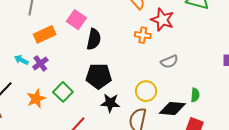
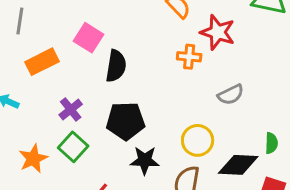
purple cross: (40, 63) -> (71, 109), moved

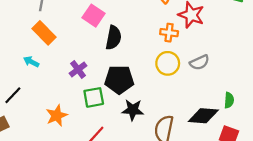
orange rectangle: (42, 62) -> (44, 33), moved, turned 70
yellow circle: (198, 140) -> (168, 63), moved
green square: (73, 147) -> (94, 97), moved, turned 35
orange star: (33, 159) -> (57, 116), moved

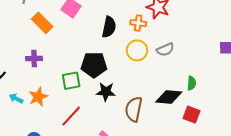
orange rectangle: (44, 33) -> (42, 23), moved
black semicircle: (113, 38) -> (109, 27), moved
cyan arrow: (31, 62) -> (16, 98), moved
purple cross: (78, 69) -> (34, 59), moved, turned 35

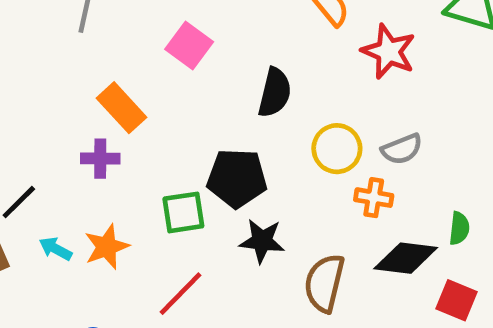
orange rectangle: (42, 23) -> (121, 108), moved
orange cross: (138, 23) -> (374, 198), moved

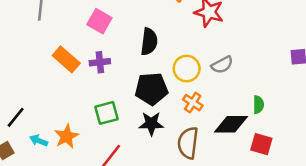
purple cross: (100, 159) -> (100, 62), moved
black pentagon: (237, 178) -> (151, 89), moved
orange cross: (374, 198) -> (193, 103), moved, turned 30

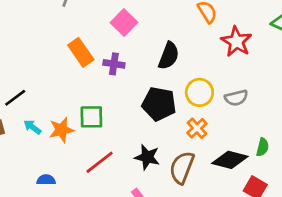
green square: (106, 113) -> (91, 117), moved
black star: (151, 124) -> (147, 157), moved

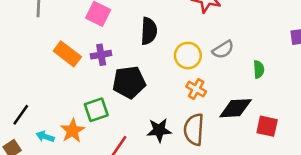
black pentagon: (159, 104) -> (129, 82), moved
green semicircle: (263, 147) -> (259, 69), moved

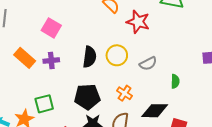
black semicircle: (149, 31) -> (90, 57), moved
yellow circle: (188, 56) -> (117, 55), moved
black pentagon: (129, 82) -> (87, 97), moved

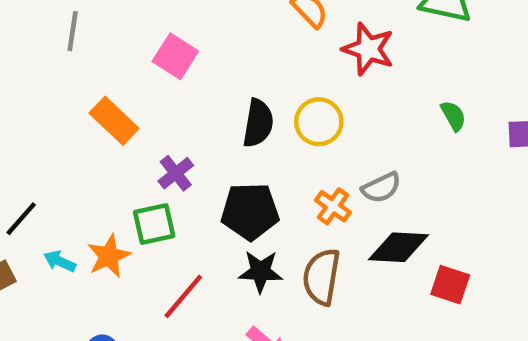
purple cross: (51, 60) -> (176, 173), moved, turned -35
gray semicircle: (148, 64) -> (381, 188), moved
green semicircle: (175, 81) -> (453, 116), moved, turned -32

